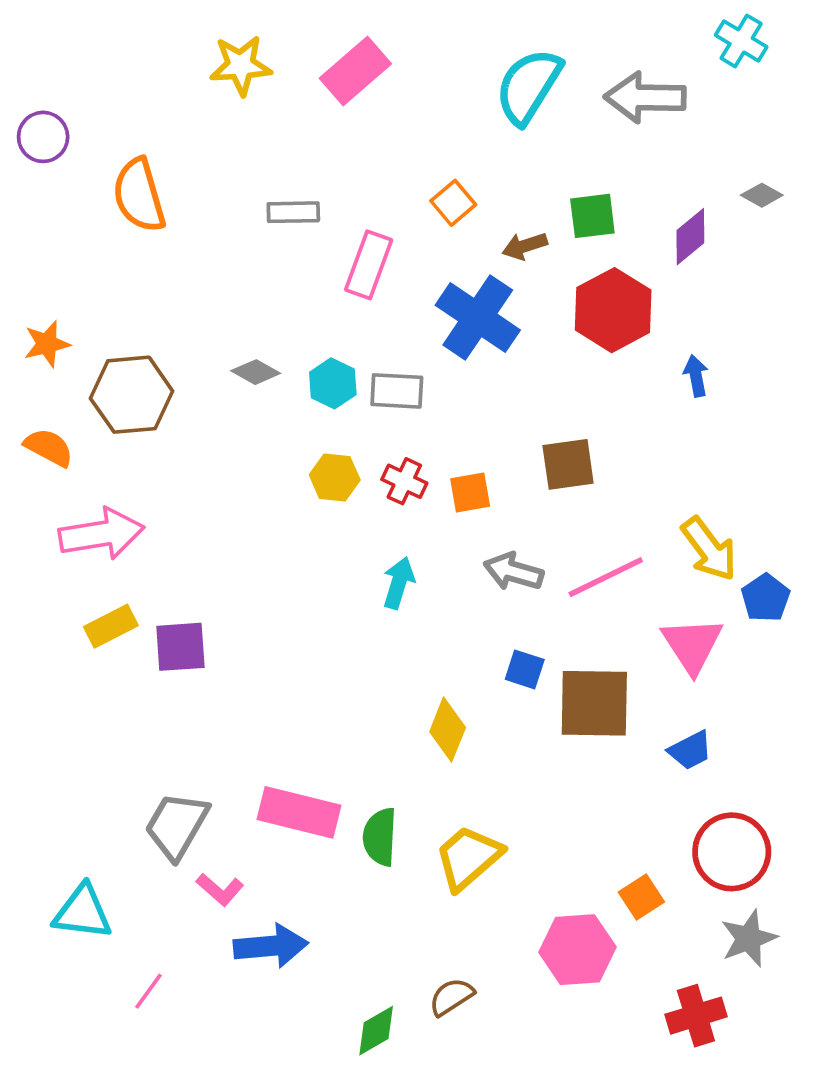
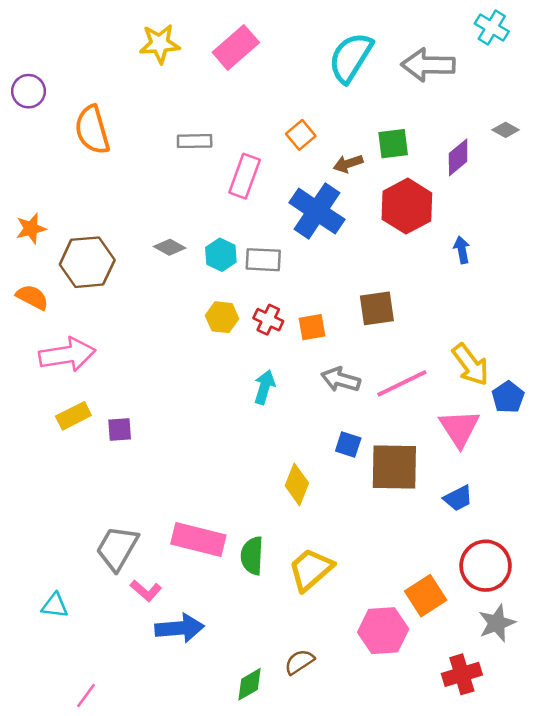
purple square: (180, 647) -> (120, 430), size x0.7
orange square: (641, 897) -> (426, 596), size x1.4
cyan triangle: (83, 912) -> (55, 606), size x0.7
pink line: (148, 991) -> (86, 696), moved

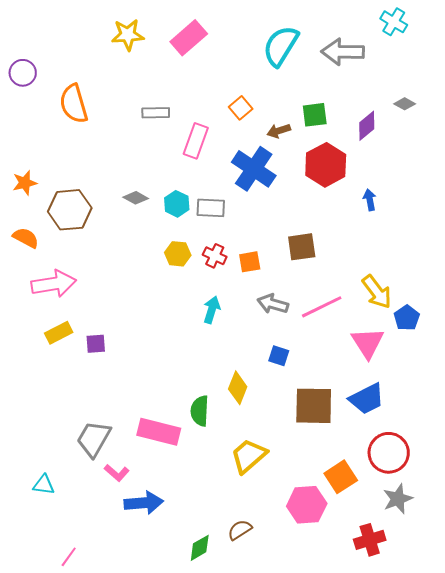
brown square: (394, 467) -> (314, 406), moved
blue trapezoid: (458, 498) -> (367, 399), size x1.5
green semicircle: (252, 556) -> (200, 411), moved

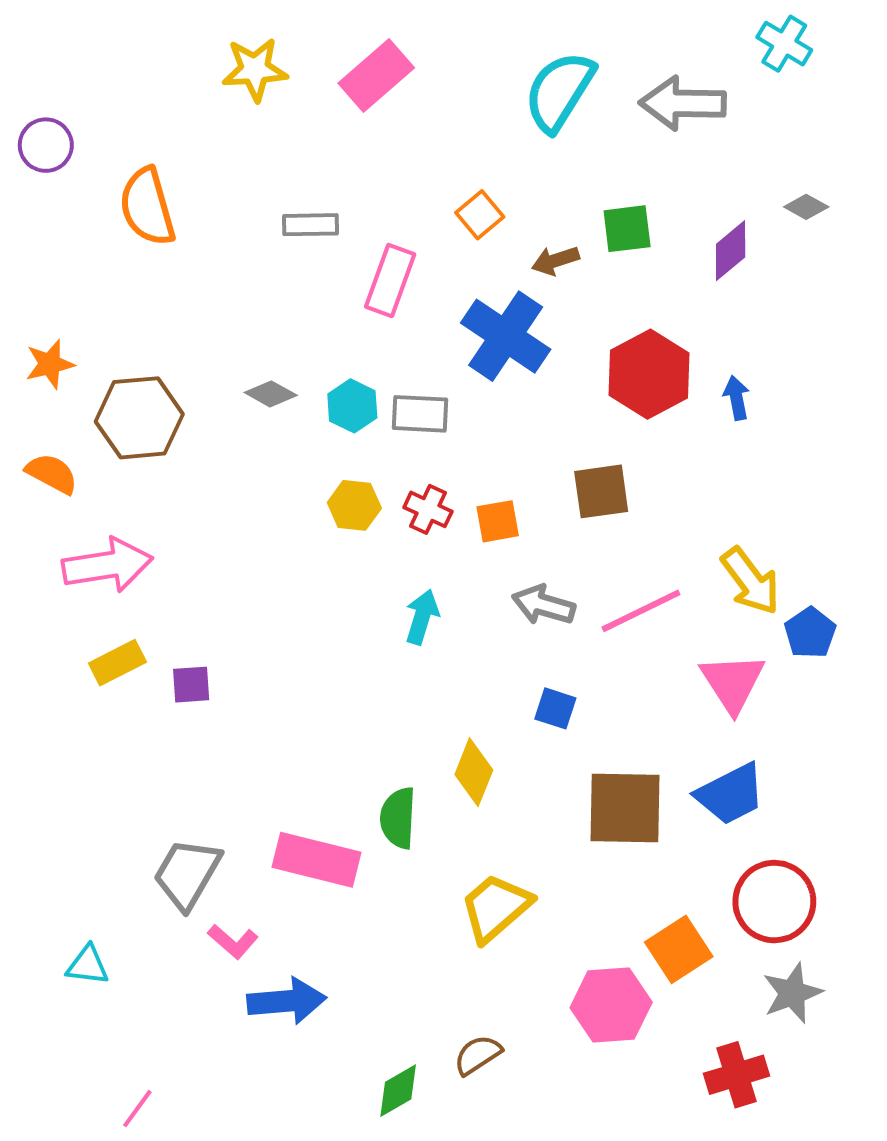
red hexagon: (326, 165) -> (649, 374), moved

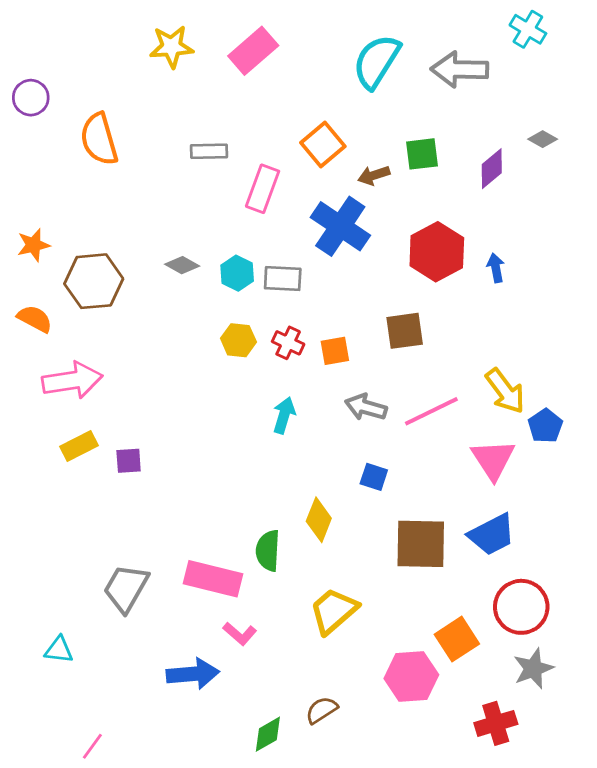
orange square: (480, 215) -> (323, 145), size x1.4
pink L-shape: (233, 941) -> (240, 634), moved

